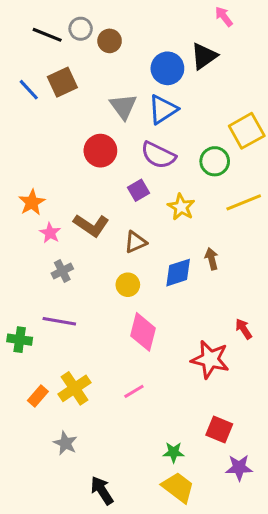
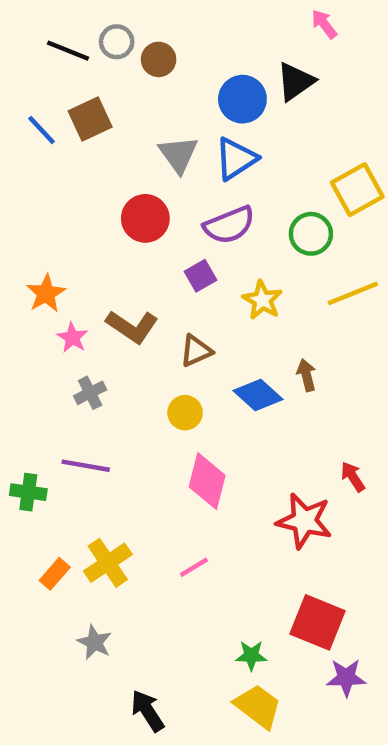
purple semicircle: (158, 155) -> (229, 225), turned -48
blue diamond: (178, 273) -> (258, 395), turned 60
red square: (219, 429) -> (318, 622), size x1.4

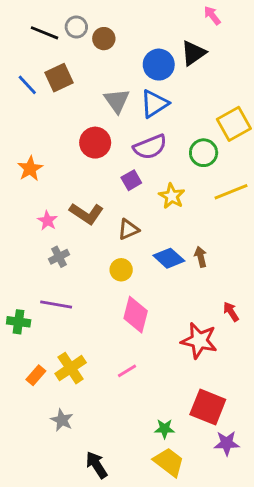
orange star: (46, 293) -> (30, 169), moved
brown arrow: (306, 375) -> (201, 257), moved

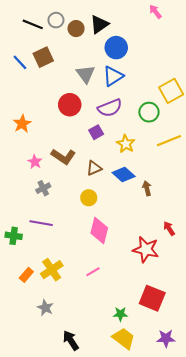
black triangle: (193, 53) -> (99, 24), moved
blue diamond: (169, 258) -> (124, 174), moved
purple star: (227, 443) -> (166, 338), moved

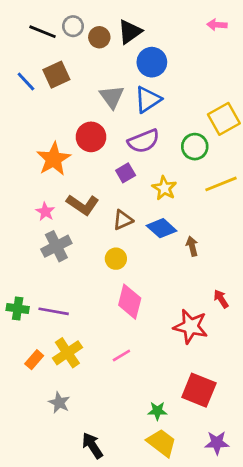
pink arrow: (155, 12) -> (217, 25), moved, turned -48
orange star: (22, 124) -> (54, 159), moved, size x1.4
gray cross: (43, 188) -> (56, 246), size x1.5
purple line: (41, 223) -> (54, 311), moved

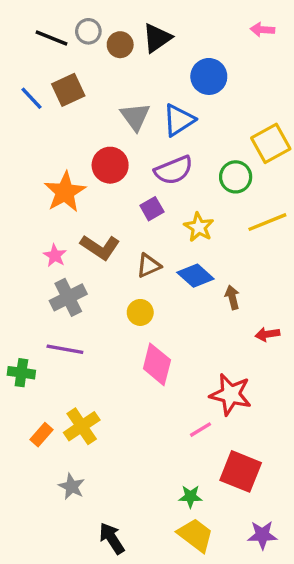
blue circle: (152, 62) -> (209, 76), moved
red arrow: (221, 299) -> (267, 334), moved, turned -66
purple line: (54, 311) -> (65, 349), moved
pink line: (121, 356) -> (200, 430), moved

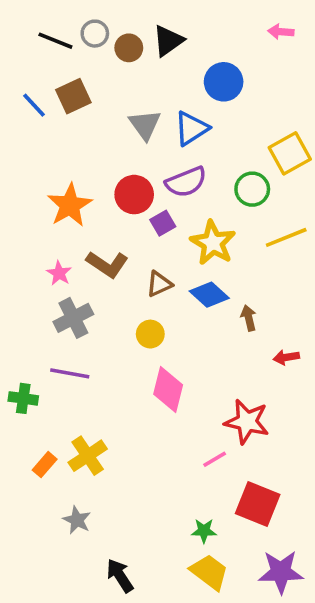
red circle: (110, 165) -> (134, 195), moved
yellow star: (199, 227) -> (213, 243), size x1.4
purple star: (262, 535) -> (281, 572), size x1.4

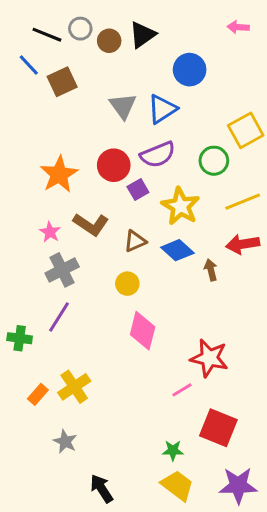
blue line: (34, 105) -> (29, 65), moved
red arrow: (286, 357) -> (243, 244), moved, size x1.5
purple line: (70, 373) -> (59, 317), turned -68

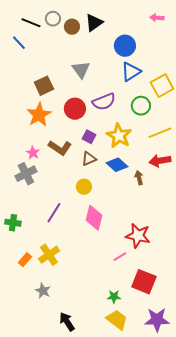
brown square: (62, 82) -> (44, 86), moved
blue triangle: (162, 109) -> (131, 72), moved
purple square: (138, 190) -> (89, 137), moved, turned -32
gray cross: (62, 270) -> (26, 174), moved
purple line: (59, 317) -> (54, 213), moved

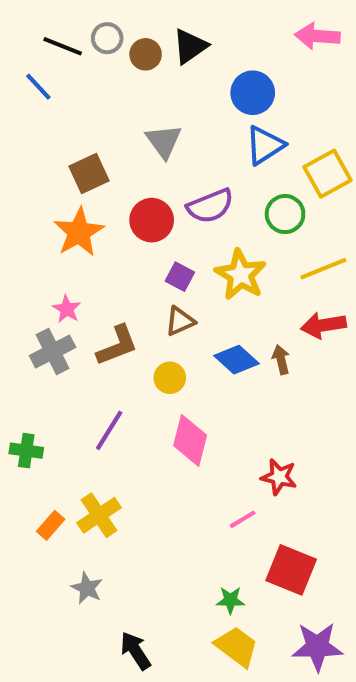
pink arrow: (157, 18) -> (317, 36), size x1.5
brown L-shape: (60, 148) -> (117, 345), moved, turned -55
blue diamond: (117, 165) -> (237, 360), moved
red star: (138, 236) -> (279, 477), size x0.7

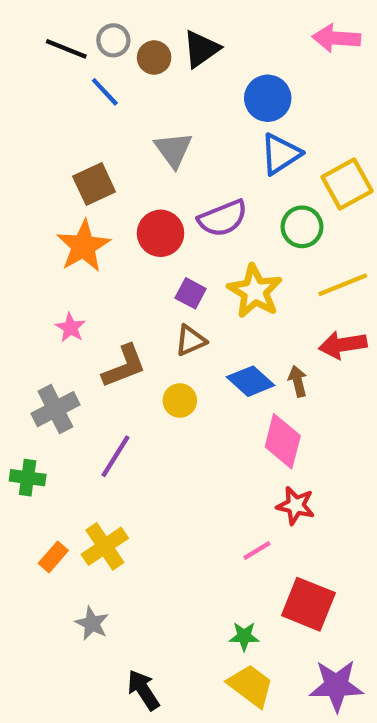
blue line: (38, 87) -> (105, 92), moved
gray cross: (53, 351) -> (55, 409), moved
pink diamond: (190, 440) -> (283, 441), moved

